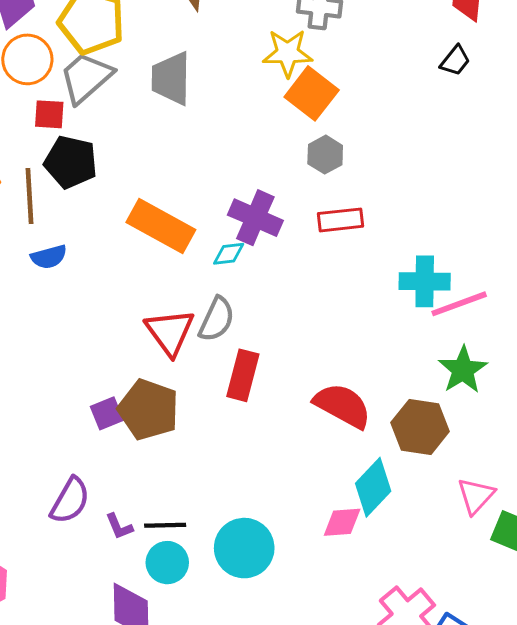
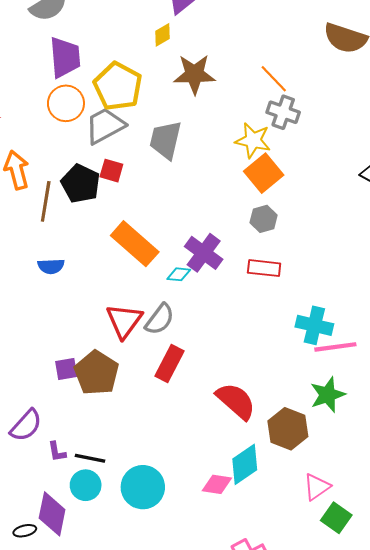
red square: (49, 114) -> (111, 171), moved
blue semicircle: (49, 257) -> (51, 266), moved

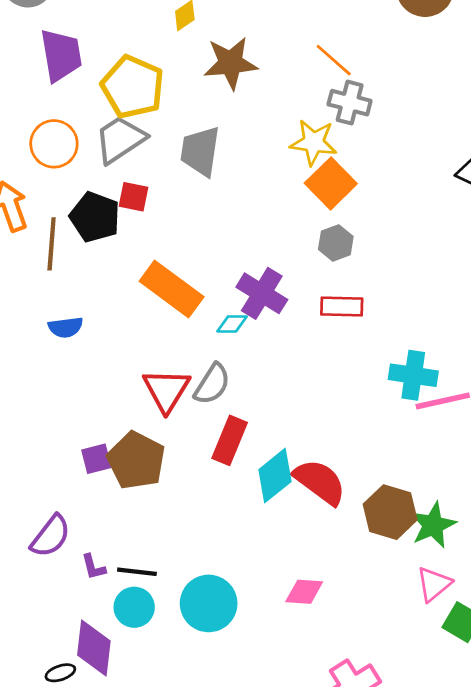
orange circle: (66, 103) -> (54, 144), moved
green star: (328, 395) -> (433, 525), moved
cyan diamond: (245, 464) -> (275, 476), moved

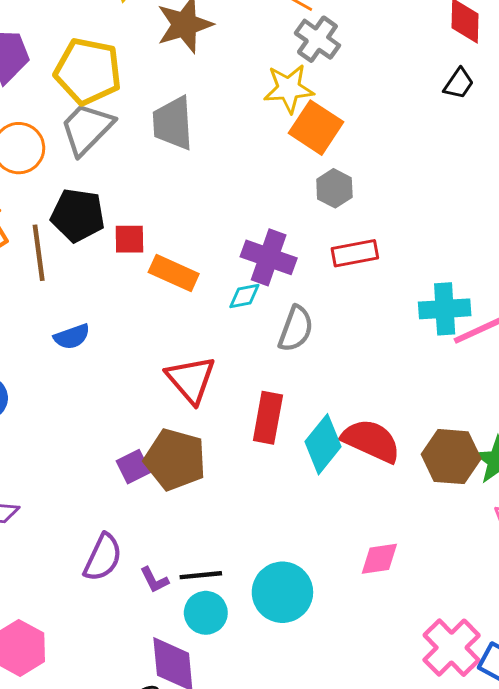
gray cross: (350, 103) -> (317, 39), turned 33
red square: (134, 197) -> (129, 239), moved
orange rectangle: (172, 289) -> (174, 273), size x0.7
gray semicircle: (212, 384) -> (296, 329), moved

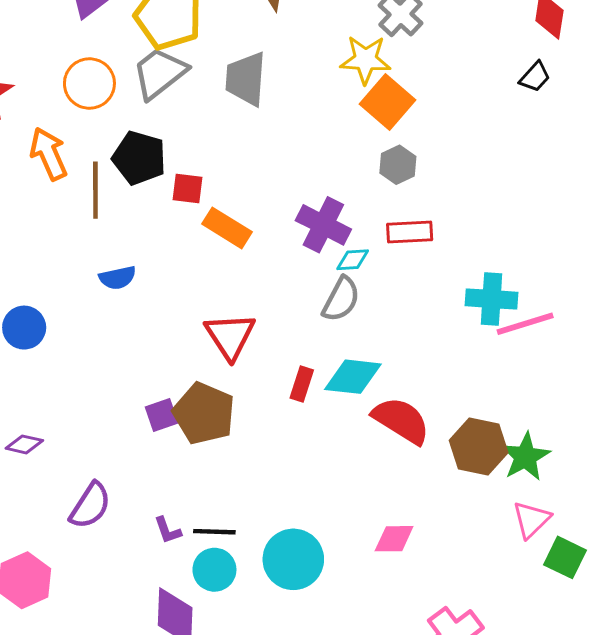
cyan diamond: (244, 296) -> (353, 260), moved
red rectangle: (268, 418) -> (302, 384), size x0.7
cyan diamond: (323, 444) -> (353, 377), moved, turned 50
purple semicircle: (103, 557) -> (90, 506), moved

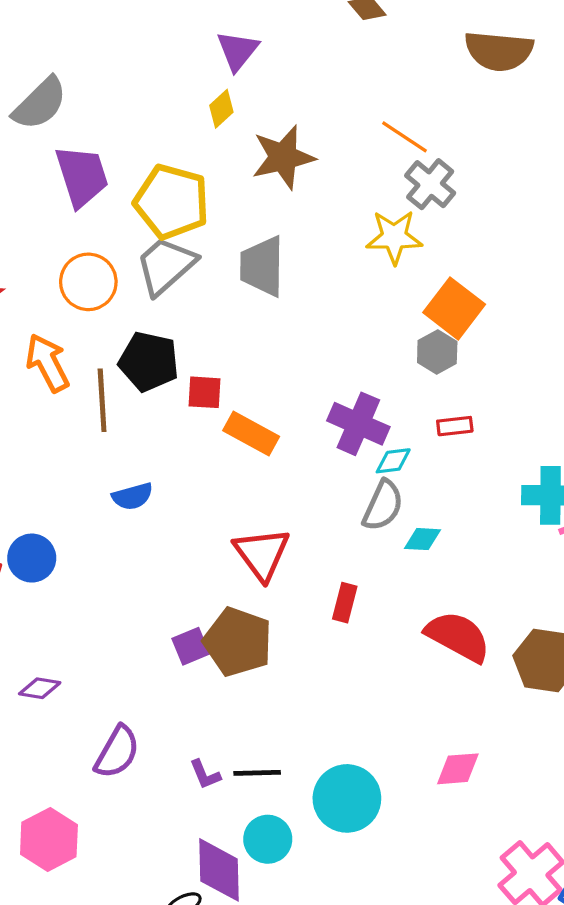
orange square: (387, 102) -> (454, 308), moved
red rectangle: (410, 232) -> (455, 426), size x0.7
cyan diamond: (353, 377) -> (423, 539), moved, size x0.6
cyan circle: (214, 570) -> (268, 839), moved

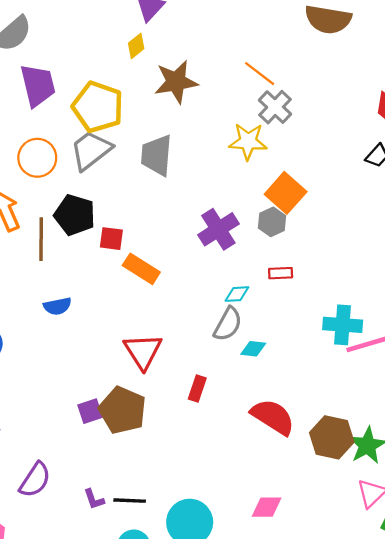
purple cross: (358, 424) -> (218, 229), moved, turned 30

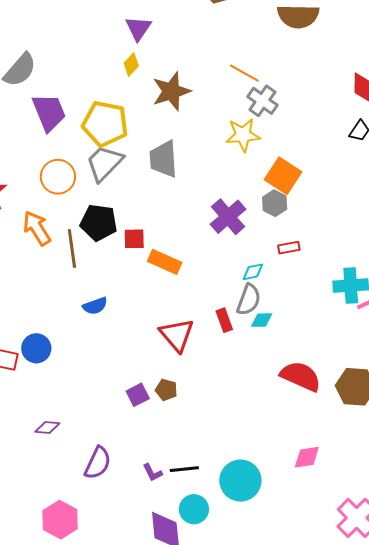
cyan diamond: (253, 349) -> (262, 320), moved
red rectangle: (197, 388) -> (224, 320), moved, turned -30
brown pentagon: (122, 410) -> (166, 390), size x0.5

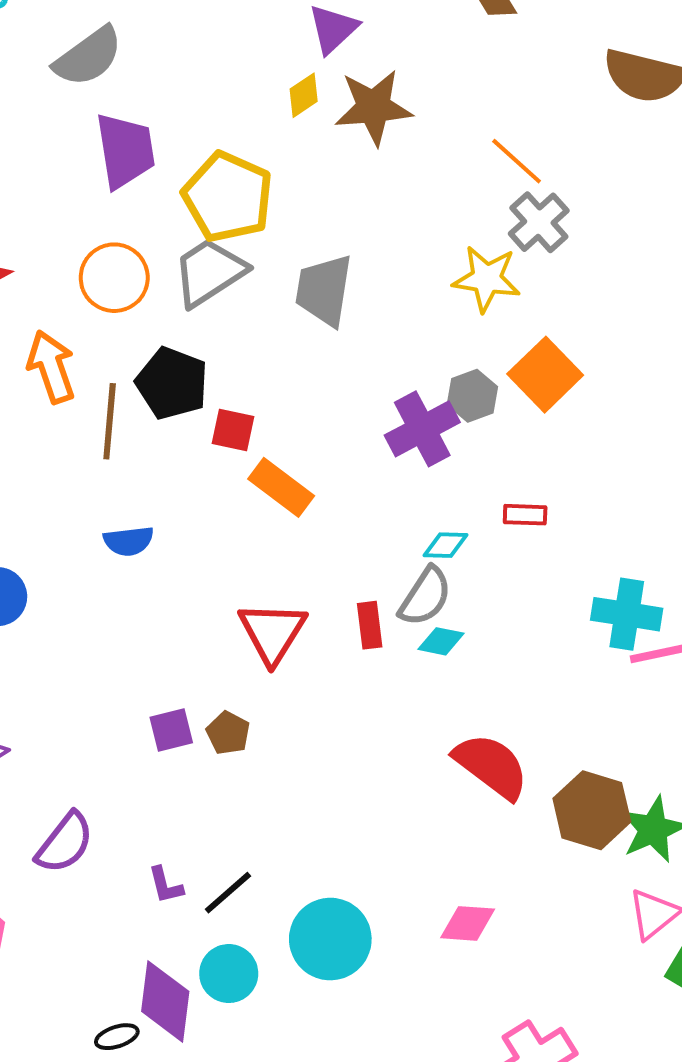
brown star: (171, 91) -> (374, 107), moved
gray hexagon: (275, 203) -> (472, 396), moved
black line: (184, 469) -> (228, 893), turned -48

